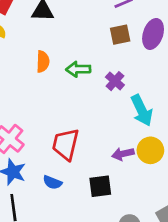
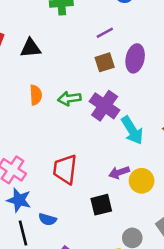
purple cross: (115, 81) -> (105, 106), size x1.6
yellow circle: (150, 150) -> (142, 181), moved
blue semicircle: (52, 182) -> (47, 219), moved

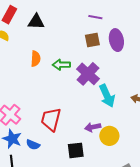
purple line: (105, 33) -> (95, 17), turned 32
purple ellipse: (135, 58) -> (116, 40), turned -30
blue semicircle: (47, 219) -> (33, 145), moved

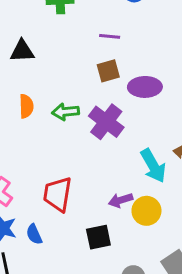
purple ellipse: (116, 40) -> (145, 87), moved, turned -75
cyan arrow: (107, 96) -> (153, 166), moved
blue semicircle: (33, 145) -> (34, 234), turned 48

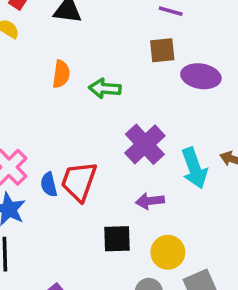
purple cross: (106, 122) -> (145, 144), moved
yellow circle: (146, 211) -> (168, 252), moved
blue semicircle: (34, 234) -> (49, 185), moved

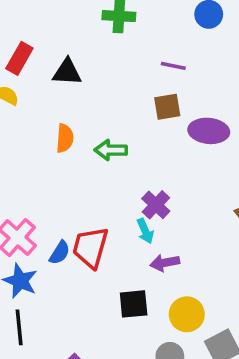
purple cross: (145, 144) -> (156, 205), size x0.7
cyan arrow: (194, 168) -> (145, 231), moved, size x0.6
blue semicircle: (49, 185) -> (60, 253), turned -130

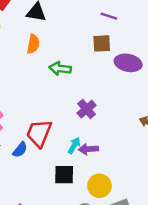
orange semicircle: (65, 138) -> (33, 44), moved
cyan arrow: (145, 231) -> (74, 145), moved, turned -133
blue semicircle: (60, 253) -> (20, 150), moved

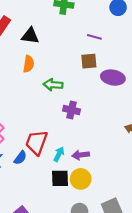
purple cross: (87, 109) -> (71, 110), moved, turned -35
cyan arrow: (74, 145) -> (59, 154), moved
yellow circle: (99, 186) -> (81, 179), moved

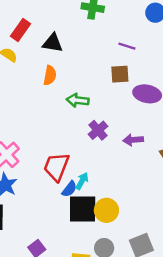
purple cross: (71, 110) -> (98, 130), turned 35
purple arrow: (81, 155) -> (133, 140), moved
blue semicircle: (20, 158) -> (69, 189), moved
black square: (60, 178) -> (83, 209), size x1.4

